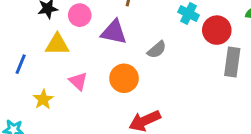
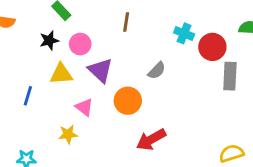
purple triangle: (114, 32) -> (100, 70), moved, turned 36
yellow star: (43, 99) -> (68, 134), moved, turned 30

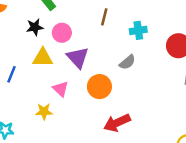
cyan cross: (184, 33) -> (138, 30), moved, turned -35

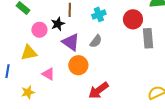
black star: (35, 27) -> (58, 24), moved
purple triangle: (78, 58) -> (71, 42), moved
yellow star: (44, 112) -> (28, 92), moved

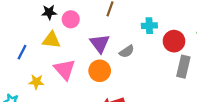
cyan cross: (99, 14) -> (149, 26), moved
black star: (58, 24) -> (49, 12), moved
pink triangle: (48, 74) -> (65, 69), size x1.5

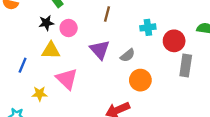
orange circle: (100, 71) -> (140, 80), moved

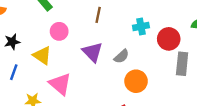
black star: (46, 23) -> (12, 42), moved
yellow triangle: (51, 50) -> (42, 55), turned 36

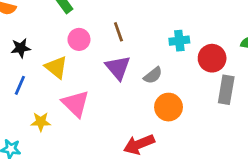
brown line: (98, 15) -> (118, 32), moved, turned -35

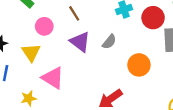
yellow triangle: (56, 67) -> (31, 52), turned 30
orange circle: (169, 107) -> (139, 65), moved

